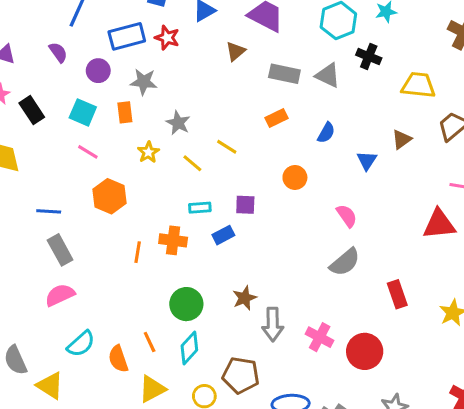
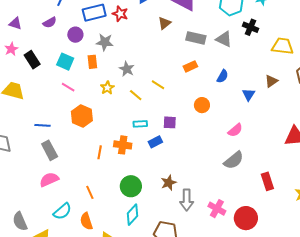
purple semicircle: (58, 52) -> (50, 22), turned 96
pink semicircle: (347, 216) -> (235, 130), turned 84
orange line: (150, 342) -> (90, 192), moved

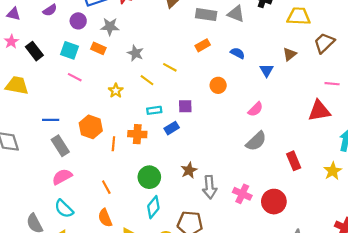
orange rectangle: (92, 62) -> (98, 48), turned -56
blue semicircle: (223, 76) -> (238, 53), turned -88
yellow star: (107, 88) -> (116, 91), moved
orange hexagon: (82, 116) -> (91, 127), moved
cyan semicircle: (62, 211) -> (64, 209), moved, turned 90

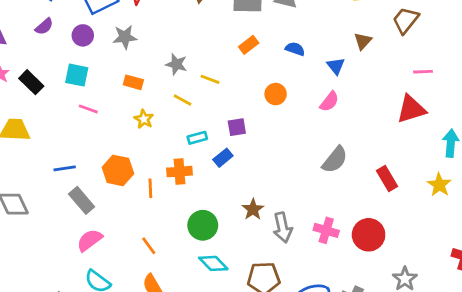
orange rectangle: (98, 48) -> (133, 82), moved
gray star: (135, 53) -> (176, 64), moved
pink semicircle: (255, 109) -> (329, 102), moved
cyan diamond: (153, 207) -> (213, 263), turned -75

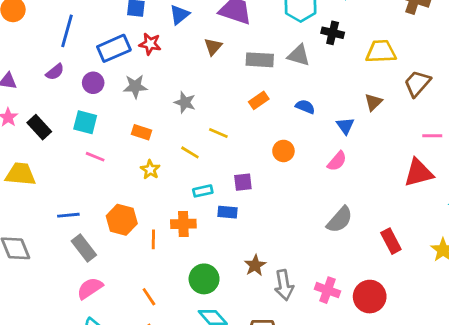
gray star: (176, 64) -> (185, 102), moved
blue rectangle: (223, 158) -> (228, 212), turned 42

